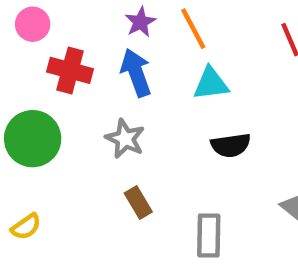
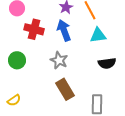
green circle: (33, 139) -> (17, 60), size x0.7
brown rectangle: (138, 202) -> (65, 89), size x1.5

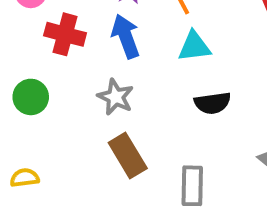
yellow semicircle: (14, 100) -> (25, 178), turned -152

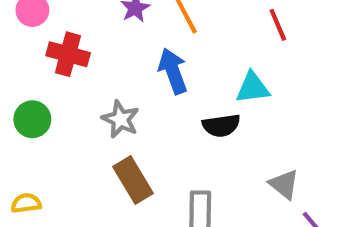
blue arrow: (126, 36) -> (173, 71), moved
cyan triangle: (194, 46) -> (253, 88), moved

